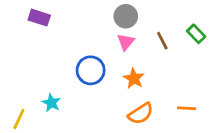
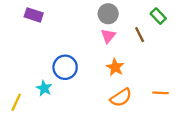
green rectangle: (196, 34) -> (158, 16), moved
blue circle: (91, 70) -> (65, 67), moved

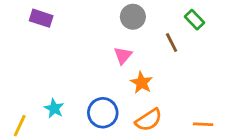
pink triangle: (108, 36) -> (123, 55), moved
blue circle: (65, 67) -> (103, 113), moved
orange line: (160, 93) -> (203, 124), moved

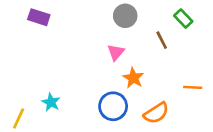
blue circle: (103, 113) -> (113, 106), moved
orange semicircle: (149, 120) -> (156, 113), moved
orange line: (203, 124) -> (193, 87), moved

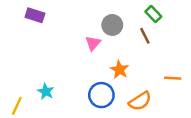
gray circle: (125, 16) -> (112, 25), moved
green rectangle: (183, 19) -> (153, 14), moved
pink triangle: (116, 52) -> (93, 43), moved

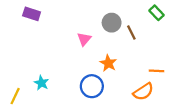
green rectangle: (153, 14) -> (157, 13), moved
gray circle: (112, 25) -> (112, 23), moved
orange semicircle: (140, 101) -> (143, 92), moved

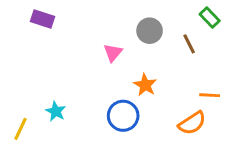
brown line: (131, 32) -> (189, 44), moved

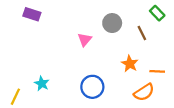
orange star: (145, 85) -> (130, 64), moved

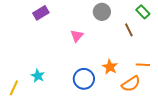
purple rectangle: (32, 14) -> (41, 13), moved, turned -49
gray circle: (112, 23) -> (102, 12), moved
orange star: (130, 64) -> (110, 67), moved

